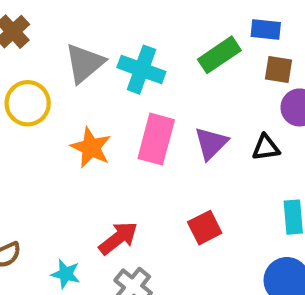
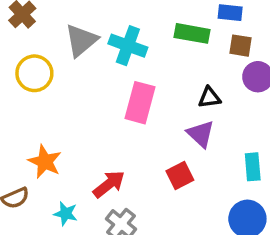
green rectangle: (219, 55) -> (192, 33), turned 44
purple triangle: (211, 143) -> (201, 134), moved, turned -32
orange star: (91, 148) -> (45, 162), moved
black triangle: (266, 148) -> (209, 98), moved

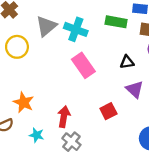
pink rectangle: (140, 103) -> (83, 65), turned -50
purple triangle: (201, 134) -> (135, 89), moved
red arrow: (109, 184) -> (64, 117), turned -42

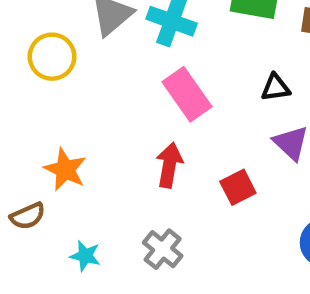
red arrow: (64, 117) -> (169, 165), moved
cyan star: (37, 135) -> (85, 256), moved

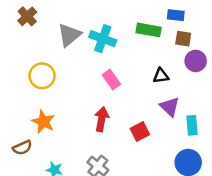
yellow circle: (52, 57) -> (42, 76), moved
pink rectangle: (187, 94) -> (111, 80), size x0.7

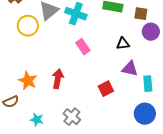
yellow circle: (42, 76) -> (28, 26), moved
purple triangle: (170, 107) -> (130, 69), turned -30
red arrow: (102, 119) -> (58, 79), moved

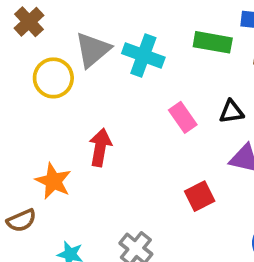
pink rectangle: (83, 47) -> (183, 117), moved
red arrow: (58, 79) -> (100, 147), moved

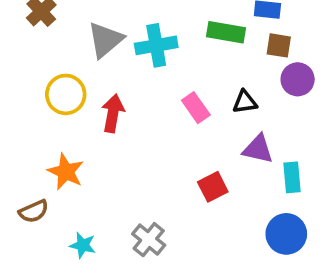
cyan cross: (143, 55) -> (156, 45), turned -30
yellow circle: (53, 78) -> (66, 94), moved
red arrow: (100, 147) -> (113, 113), moved

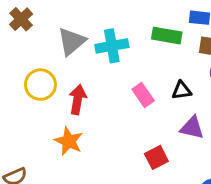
orange star: (66, 172) -> (69, 141), moved

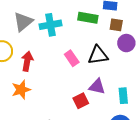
black triangle: (182, 91) -> (98, 55), size x1.5
purple triangle: (192, 128) -> (97, 87), moved
orange star: (69, 141) -> (21, 90), turned 30

